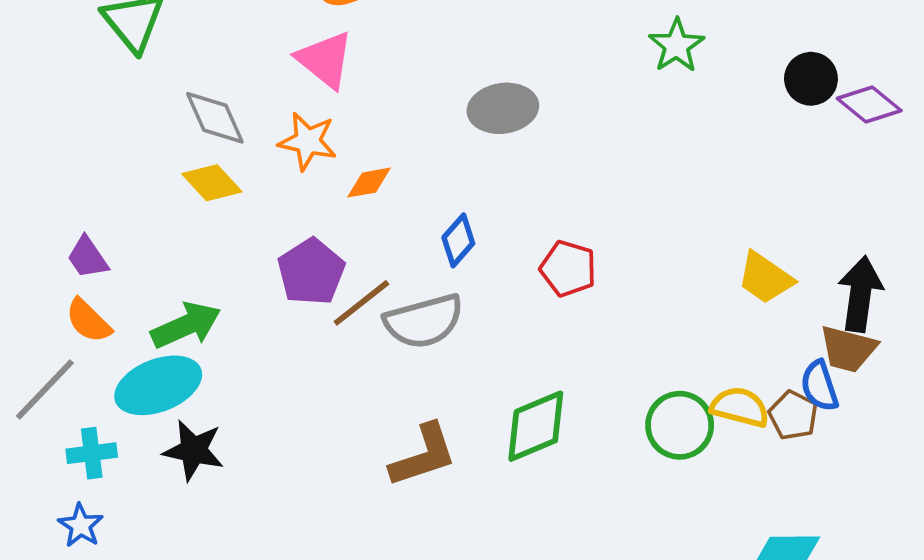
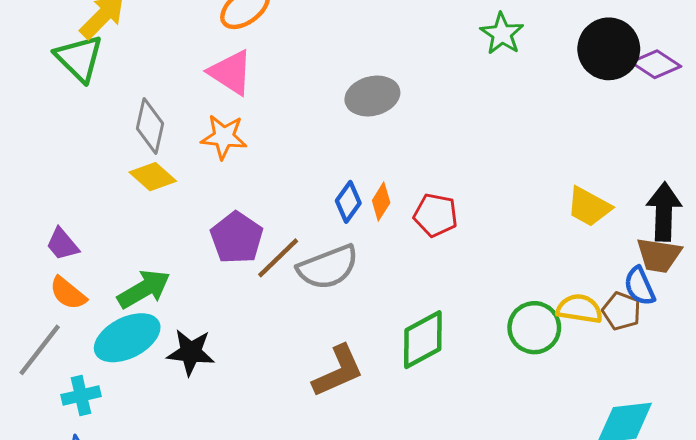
black circle: (811, 79) -> (609, 49), size x1.5
gray diamond: (215, 118) -> (150, 126), turned 42
orange diamond: (369, 183) -> (381, 202), moved, turned -42
black star: (193, 450) -> (191, 352), moved

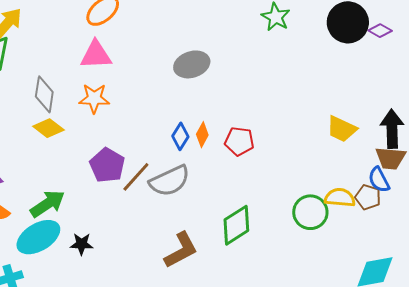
purple diamond: (656, 64) -> (380, 31), size x0.7
pink triangle: (231, 72) -> (96, 55), turned -32
black star: (191, 352) -> (82, 244), size x0.7

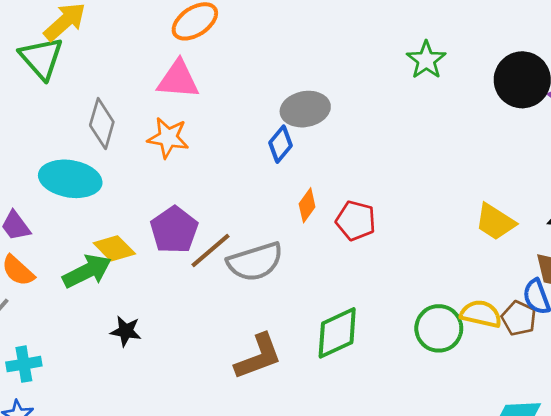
yellow diamond: (48, 128) -> (114, 248), moved
blue diamond: (180, 136) -> (281, 144), moved
cyan ellipse: (38, 237) -> (70, 179), moved, turned 33

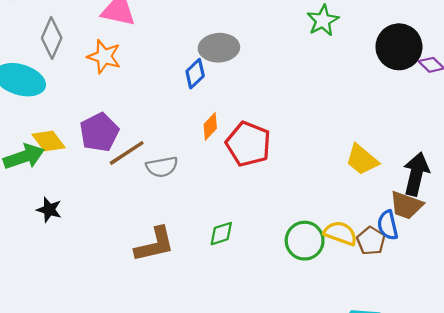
red pentagon: (356, 221) -> (248, 144), size x1.4
gray semicircle: (255, 262) -> (162, 167), size x0.7
green diamond: (337, 333) -> (221, 234), size x0.6

